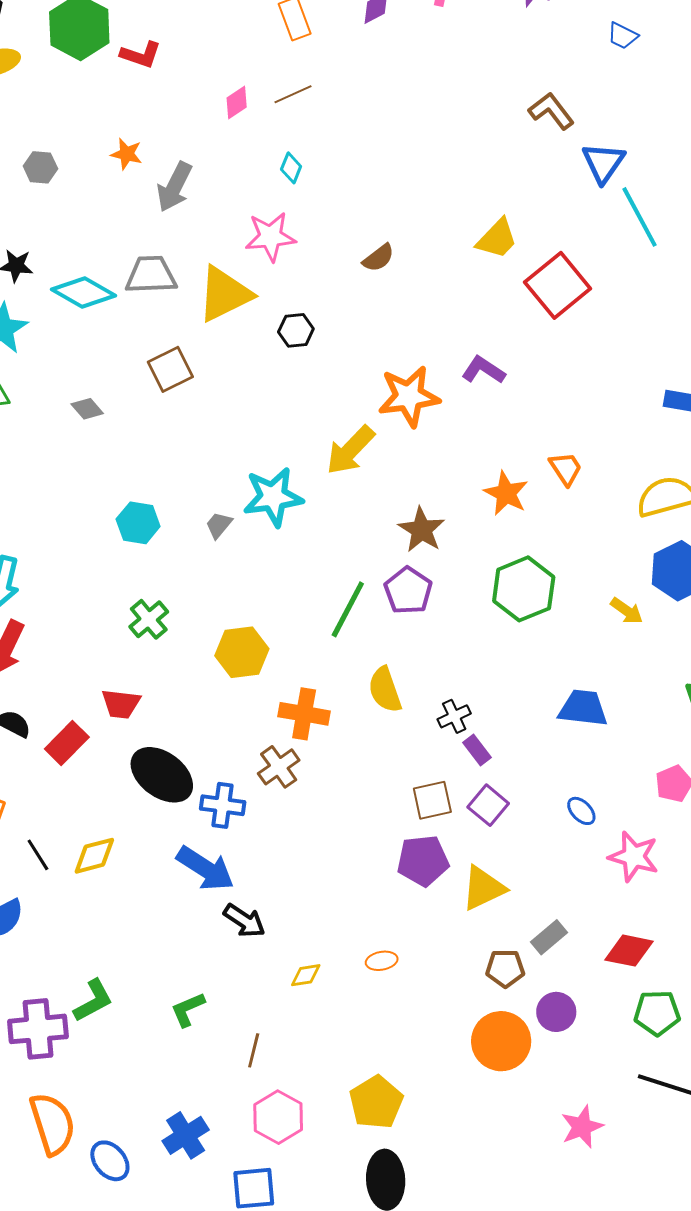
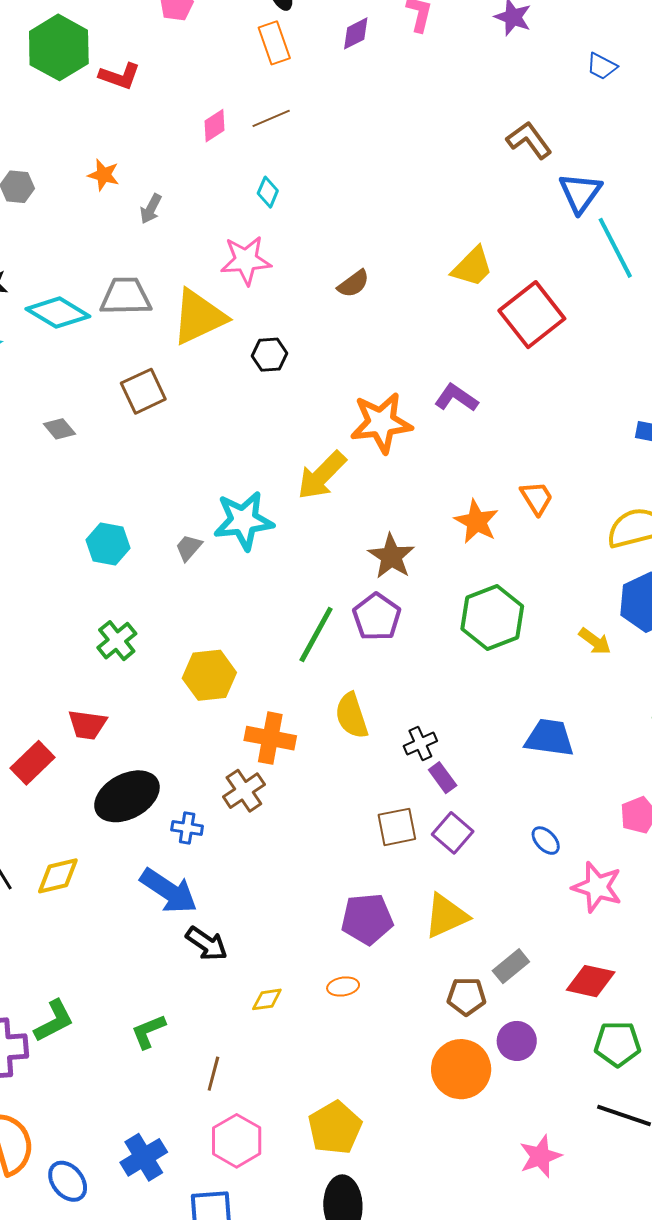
gray arrow: (174, 187) -> (151, 209), size x0.6
black ellipse: (162, 775) -> (127, 796), turned -66
blue cross: (223, 805) -> (187, 828), size x0.7
purple pentagon: (423, 861) -> (367, 919), moved

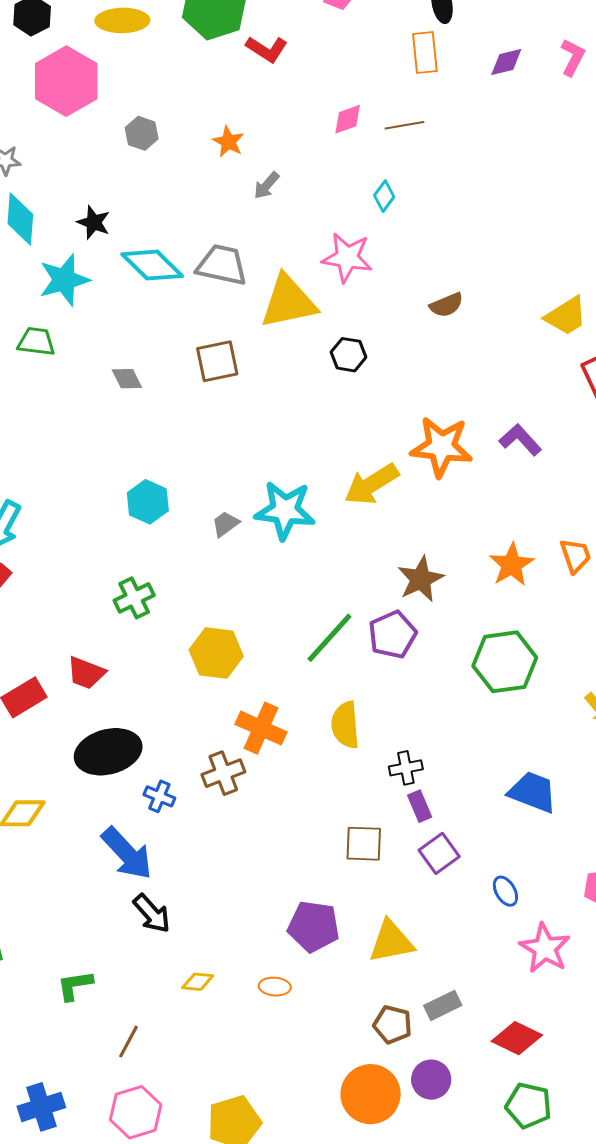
purple square: (453, 833) -> (439, 853), moved

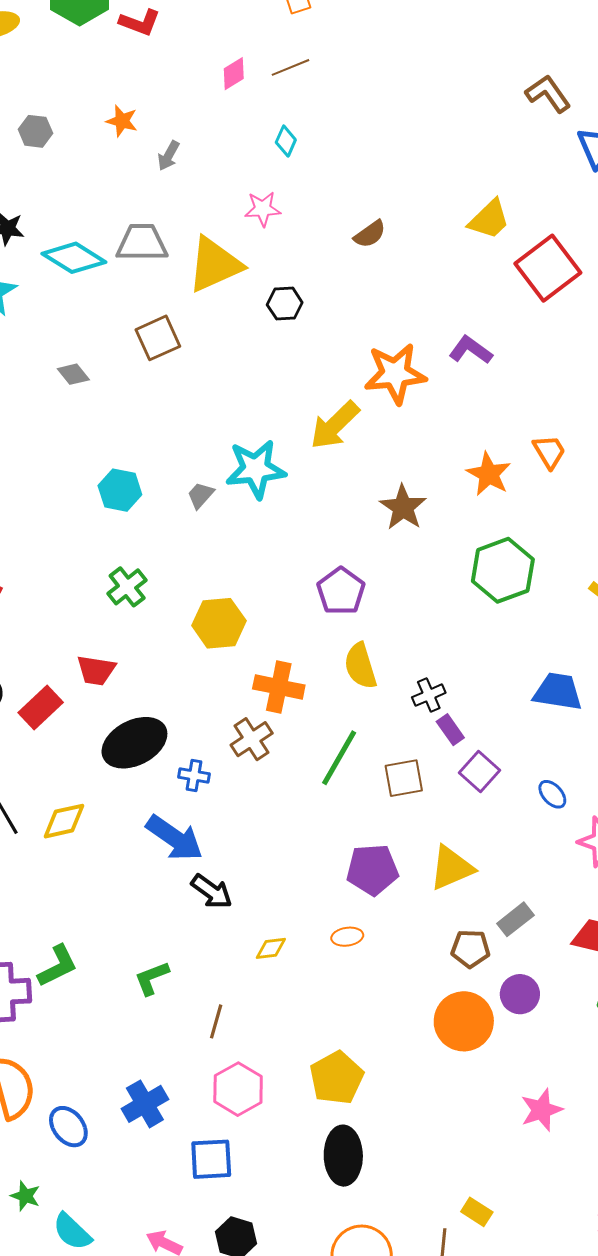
pink star: (347, 258) -> (263, 209), size x0.7
purple pentagon: (392, 635) -> (341, 591), moved
green line: (329, 638) -> (339, 758), moved

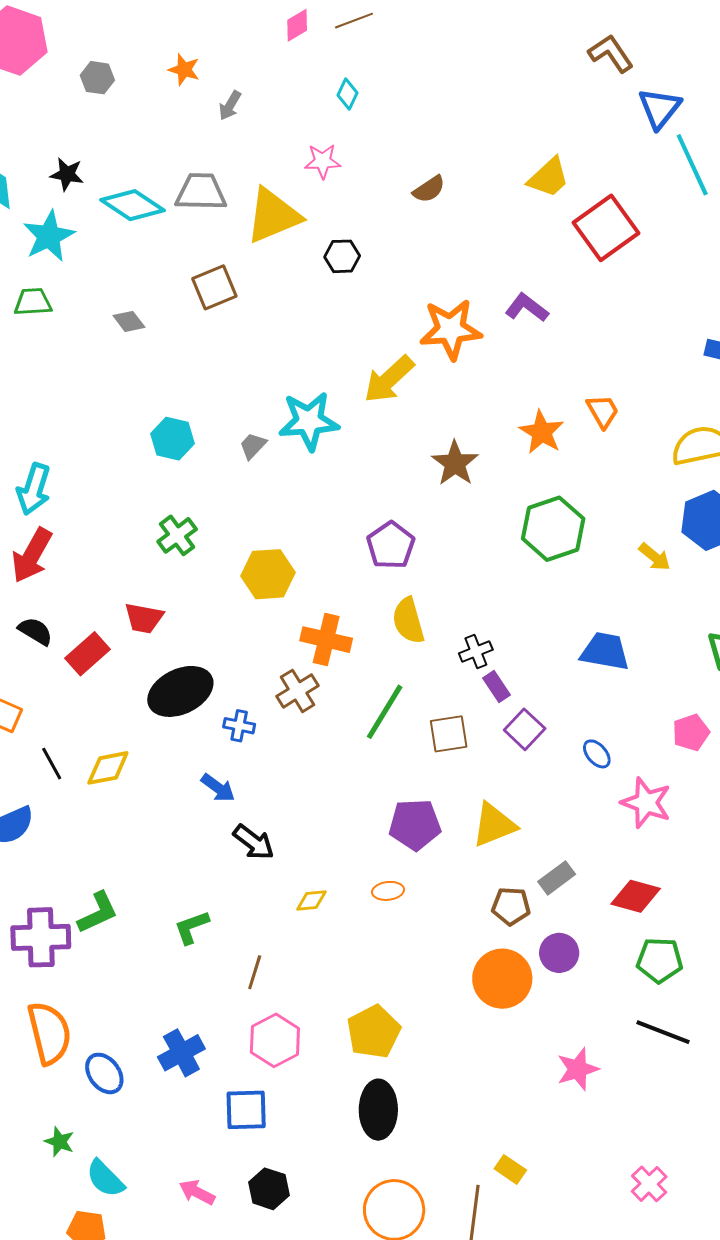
blue arrow: (175, 838) -> (218, 788), size x0.6

